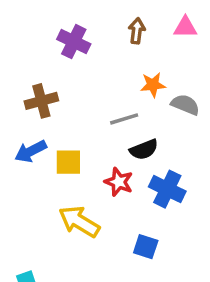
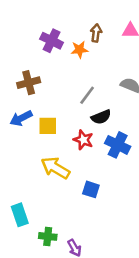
orange star: (153, 85) -> (79, 50), moved
gray line: (124, 119) -> (87, 95), turned -36
blue square: (146, 247) -> (91, 189), moved

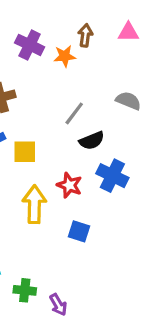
red star: (83, 140) -> (69, 185), moved
yellow arrow: (55, 168) -> (34, 204), turned 60

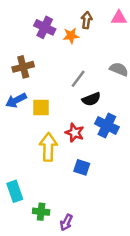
purple arrow: (58, 305) -> (66, 222), turned 56

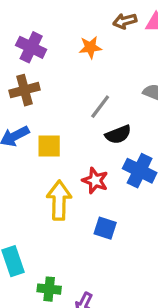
brown arrow: (87, 20) -> (125, 21), moved, turned -112
purple cross: (45, 27) -> (31, 47), moved

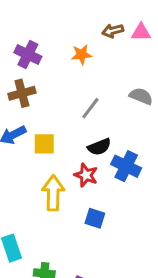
black semicircle: (118, 134) -> (99, 147), moved

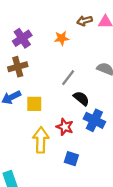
purple cross: (28, 55) -> (22, 38), turned 30
black semicircle: (99, 147) -> (81, 98), moved, turned -119

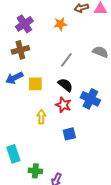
black semicircle: (81, 98) -> (65, 85), moved
yellow arrow: (41, 140) -> (41, 117), size x0.6
blue square: (71, 159) -> (69, 134), turned -32

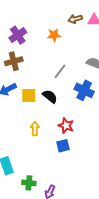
black semicircle: (65, 85) -> (50, 96), moved
blue cross: (90, 99) -> (84, 90), moved
red star: (63, 105) -> (66, 126), moved

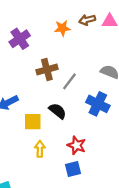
orange star: (54, 35) -> (62, 28), moved
brown cross: (14, 61) -> (47, 70), moved
yellow square: (29, 95) -> (33, 122), moved

